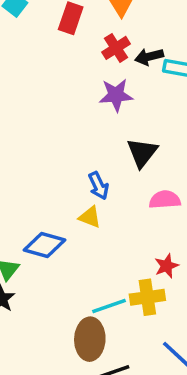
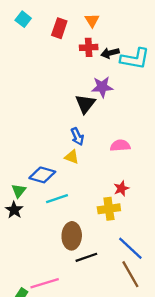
red cross: (116, 48) -> (89, 47), turned 30
purple star: (116, 95) -> (102, 87), moved
black triangle: (142, 153) -> (85, 104), moved
cyan line: (109, 306) -> (57, 199), moved

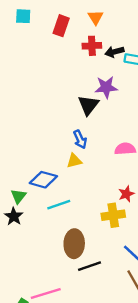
cyan square: (23, 19) -> (23, 16), turned -35
yellow triangle: (72, 157) -> (74, 161), turned -35

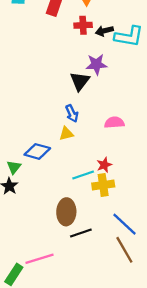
red star: (126, 194) -> (104, 165), moved
cyan line: (59, 205) -> (83, 175), moved

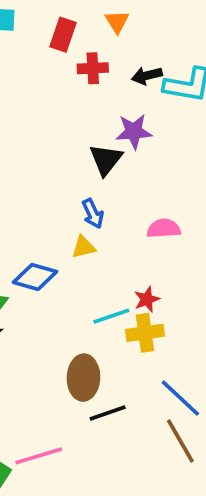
red cross: (83, 25) -> (93, 68), moved

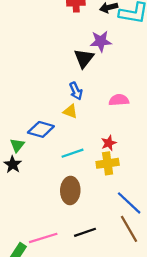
yellow triangle: (83, 247) -> (70, 111), turned 35
cyan line: (111, 316) -> (73, 153), moved
black line: (108, 413) -> (85, 232), moved

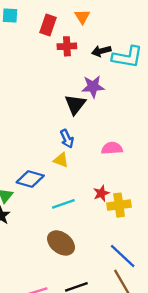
yellow cross: (108, 163) -> (119, 205), moved
brown ellipse: (70, 190) -> (61, 243), turned -55

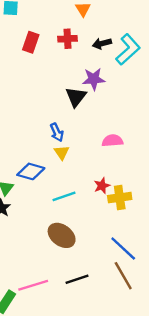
red rectangle: (48, 25) -> (31, 42), moved
cyan L-shape: (127, 57) -> (128, 49), turned -52
blue arrow: (67, 139) -> (57, 132), moved
yellow triangle: (61, 160) -> (62, 152), turned 35

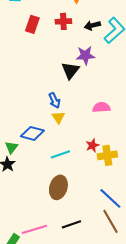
brown ellipse: (62, 235) -> (58, 187), turned 70

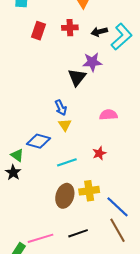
green triangle: (11, 147) -> (17, 155), turned -32
yellow cross: (107, 155) -> (89, 191), moved

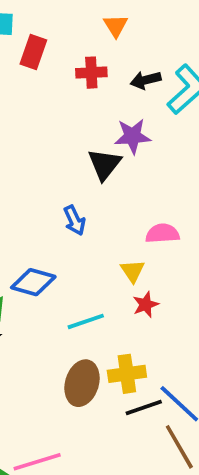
red rectangle: (38, 31) -> (33, 52), moved
yellow triangle: (65, 125) -> (133, 271), moved
black line: (78, 233) -> (144, 407), moved

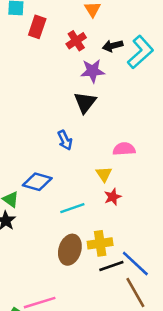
red cross: (91, 73) -> (76, 41), turned -30
purple star: (133, 136) -> (93, 71), moved

